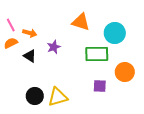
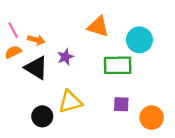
black triangle: (30, 56) -> (36, 68), size x1.5
orange circle: (125, 72) -> (152, 118), moved
yellow triangle: (58, 97) -> (70, 102), moved

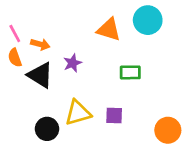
cyan circle: (139, 40) -> (148, 20), moved
orange semicircle: (13, 52) -> (15, 58), turned -84
green rectangle: (118, 65) -> (130, 72), size x0.7
purple square: (121, 104) -> (114, 115), moved

